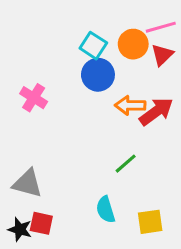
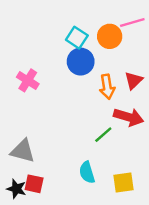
red triangle: (162, 55) -> (134, 80), moved
orange arrow: (130, 105) -> (107, 87), turned -100
red arrow: (156, 111) -> (129, 117), moved, turned 52

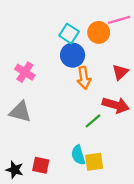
orange arrow: (107, 87) -> (84, 78), moved
gray triangle: (23, 151) -> (20, 112), moved
yellow square: (123, 183) -> (94, 162), moved
red square: (34, 184) -> (41, 165), moved

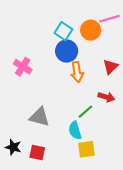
red arrow: (116, 105) -> (106, 97), size x0.7
gray triangle: (20, 112) -> (39, 117), moved
cyan semicircle: (78, 155) -> (75, 130), moved
black star: (15, 170) -> (13, 147), moved

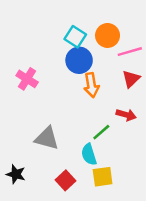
pink line: (109, 19) -> (130, 52), moved
red square: (37, 152) -> (65, 180), moved, turned 35

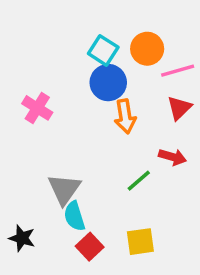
gray triangle: (47, 138) -> (64, 189), turned 50
cyan semicircle: (89, 154) -> (74, 216), moved

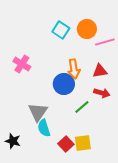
blue circle: (108, 83) -> (64, 84), moved
red triangle: (179, 108) -> (100, 71), moved, turned 35
red square: (90, 247) -> (66, 144), moved

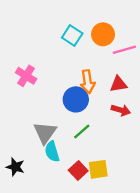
green line: (82, 107) -> (82, 131), moved

